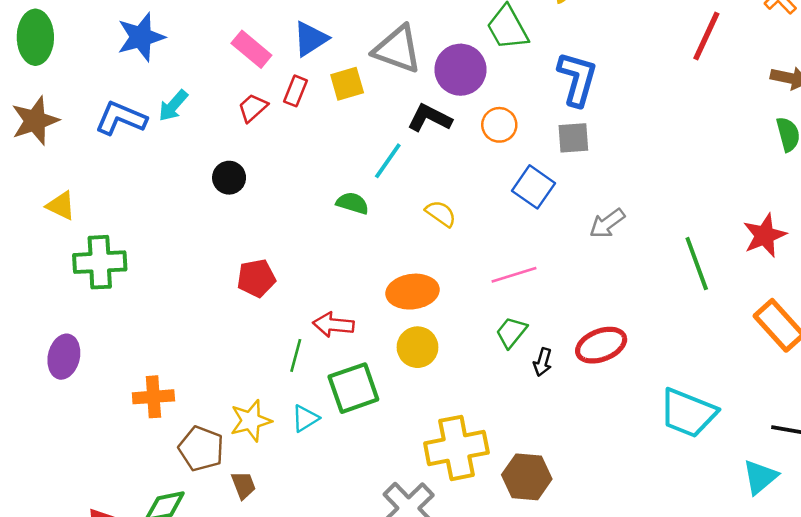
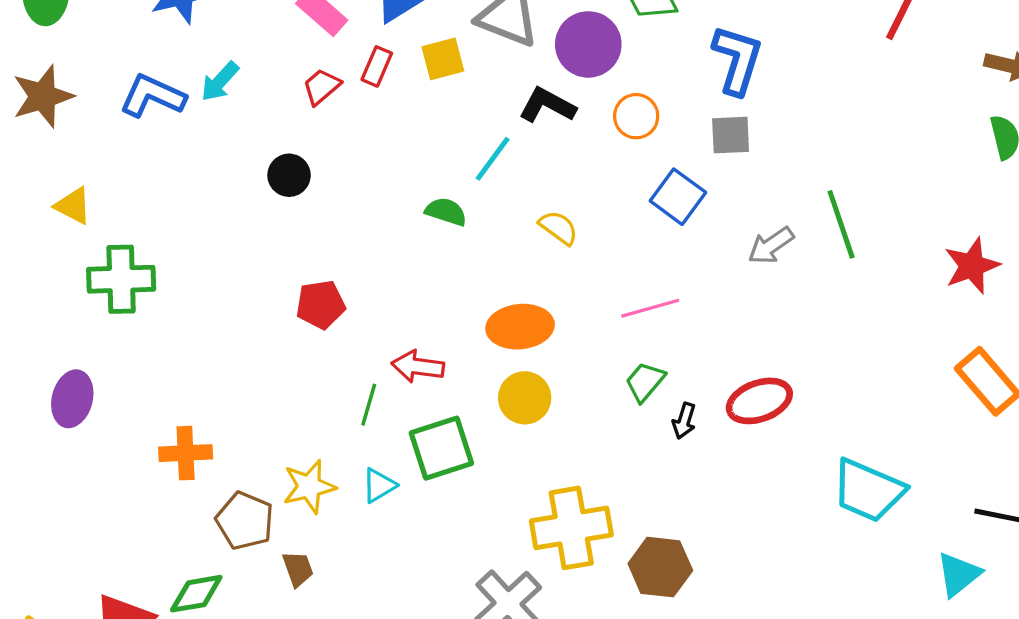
green line: (697, 264) -> (841, 224), moved

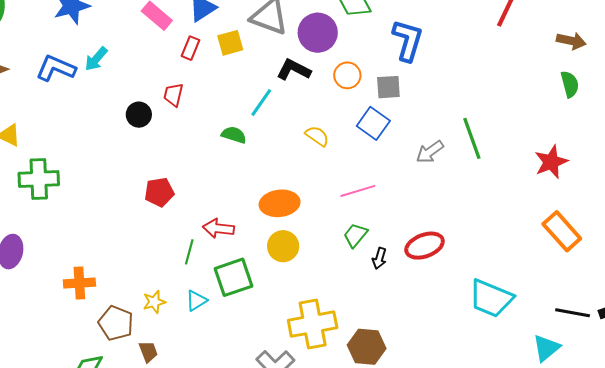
red trapezoid: (322, 87) -> (173, 95), moved, turned -35
gray square: (731, 135) -> (388, 87), moved
yellow semicircle: (559, 228) -> (317, 136), moved
yellow star: (309, 487) -> (154, 302), size x0.7

